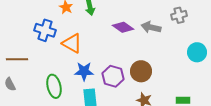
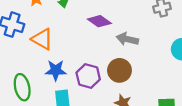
gray arrow: (151, 27) -> (127, 39), moved

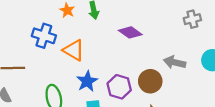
gray arrow: (127, 39) -> (175, 62), moved
blue star: (56, 70) -> (87, 81), turned -30

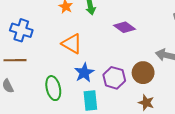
blue cross: (44, 36) -> (21, 30), moved

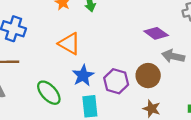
purple diamond: (124, 27) -> (156, 33), moved
green ellipse: (53, 88) -> (49, 93), turned -30

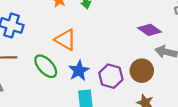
green ellipse: (49, 93) -> (46, 66), moved

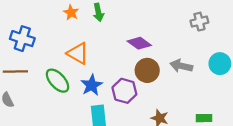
purple diamond: (149, 30) -> (139, 43), moved
brown circle: (142, 71) -> (147, 70), moved

